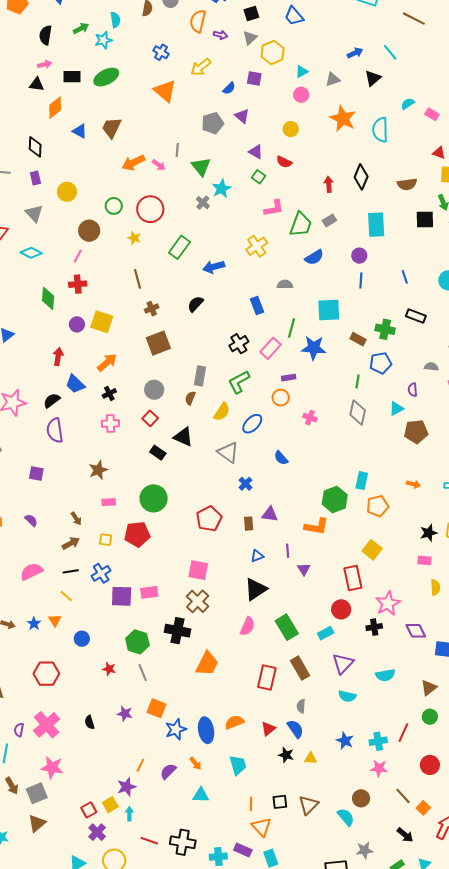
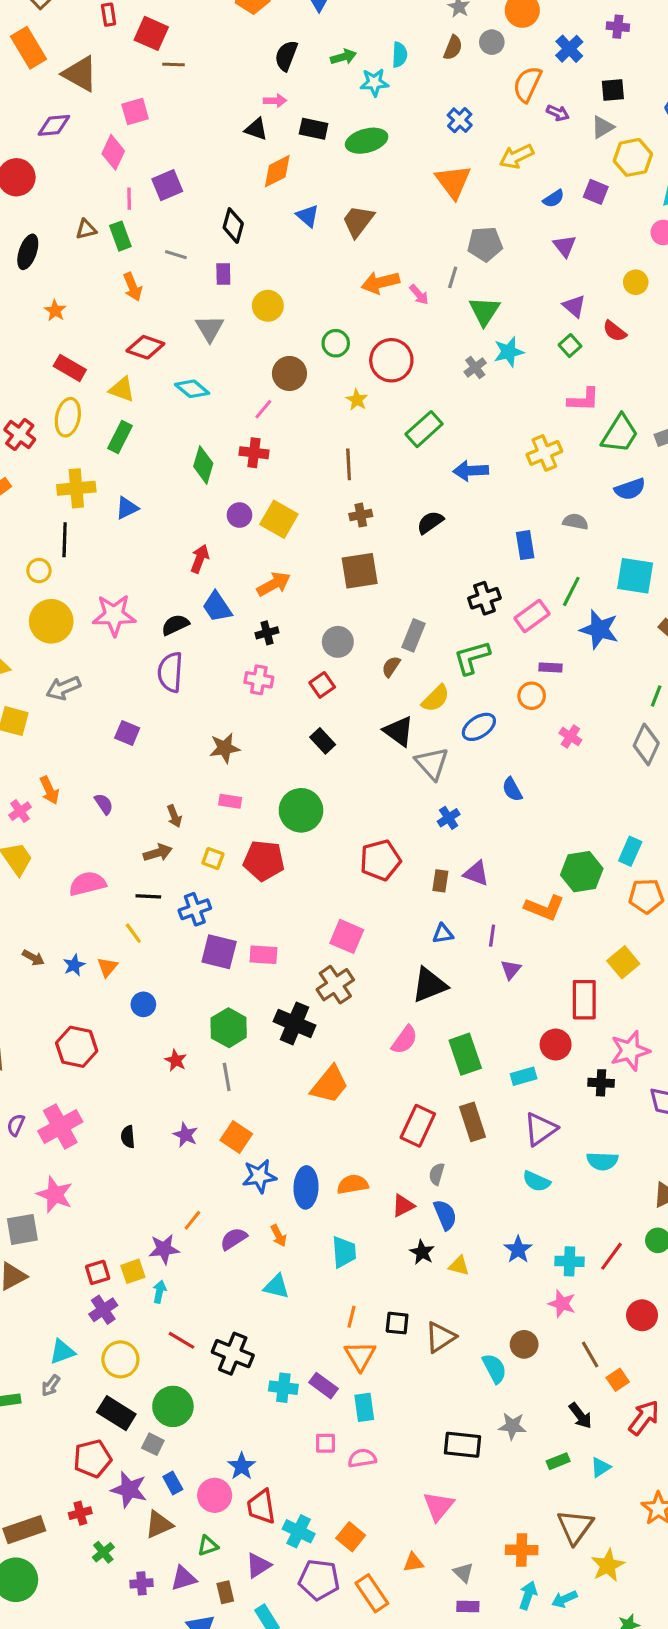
gray pentagon: (213, 123) -> (485, 244), moved
black triangle: (183, 437) -> (399, 731), moved
gray semicircle: (301, 706) -> (437, 1174), moved

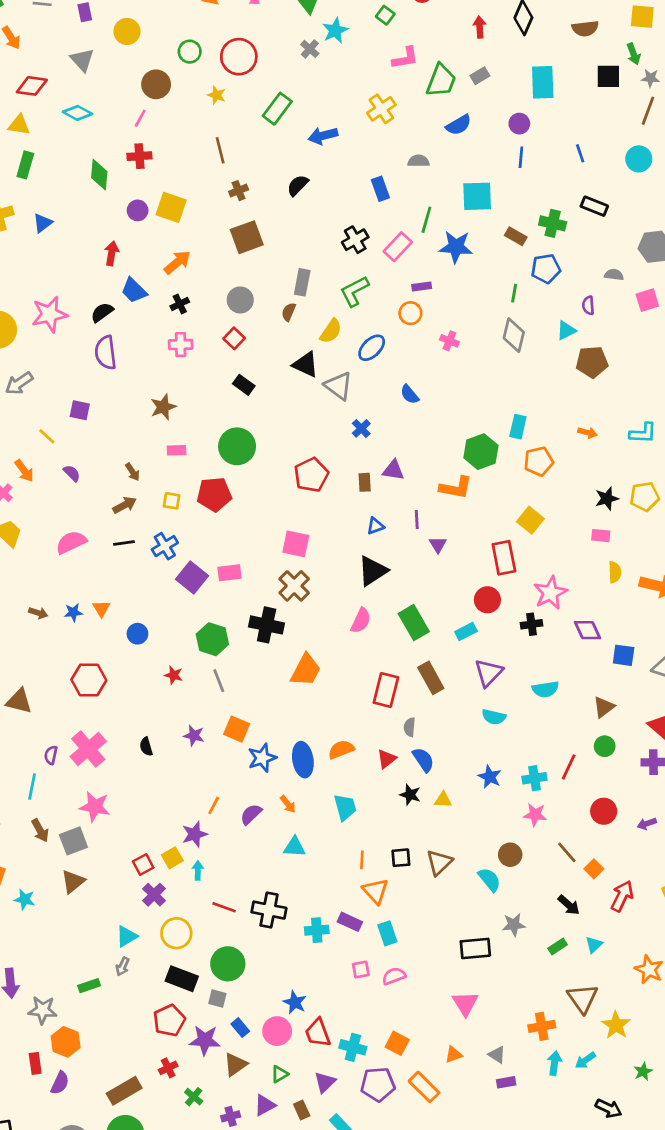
yellow line: (133, 933) -> (47, 436), moved
purple square: (219, 952) -> (192, 577), turned 36
blue star: (74, 965) -> (73, 612), turned 30

